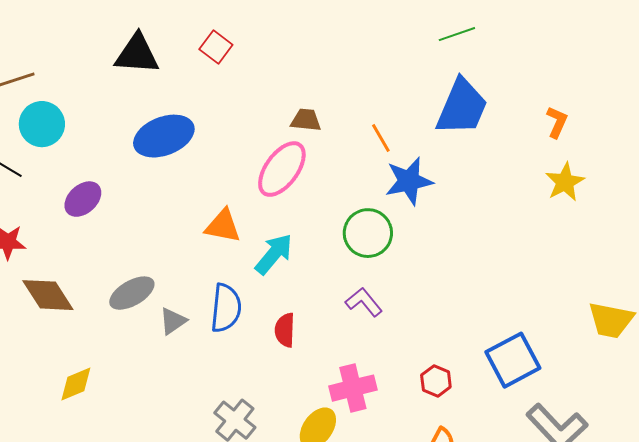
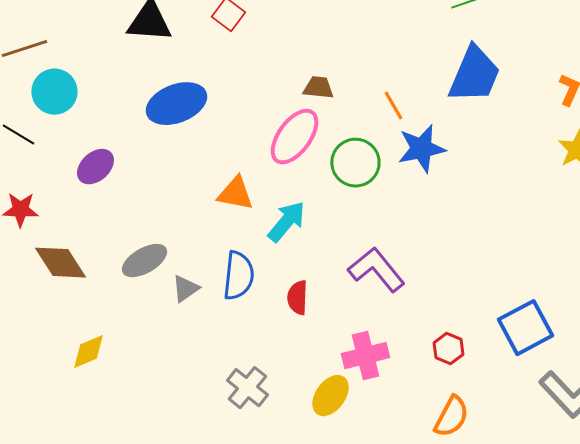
green circle: (368, 233) -> (355, 163), moved
purple L-shape: (364, 302) -> (376, 270), size x1.5

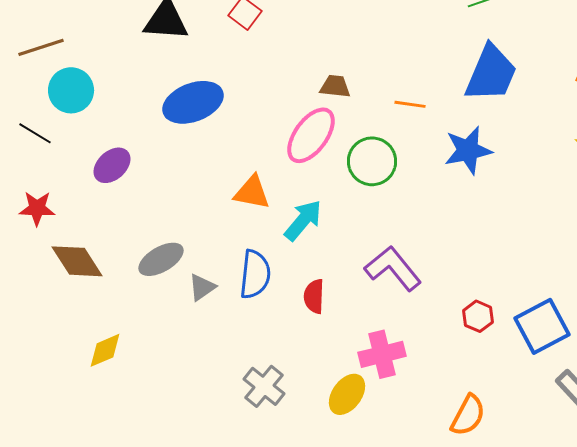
orange line: (393, 106) -> (410, 104), turned -52
blue star: (421, 149) -> (468, 150), moved
red hexagon: (448, 349) -> (478, 316), moved

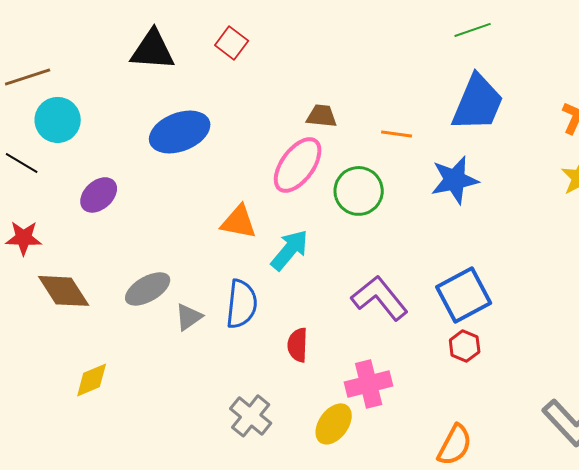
red semicircle: (314, 296) -> (298, 345), moved
blue square: (542, 326) -> (464, 295), moved

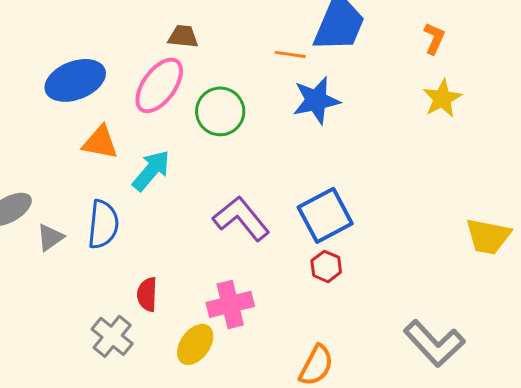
blue ellipse: (180, 132) -> (75, 80), moved
orange line: (397, 134) -> (290, 54), moved
red semicircle: (298, 345) -> (147, 294), moved

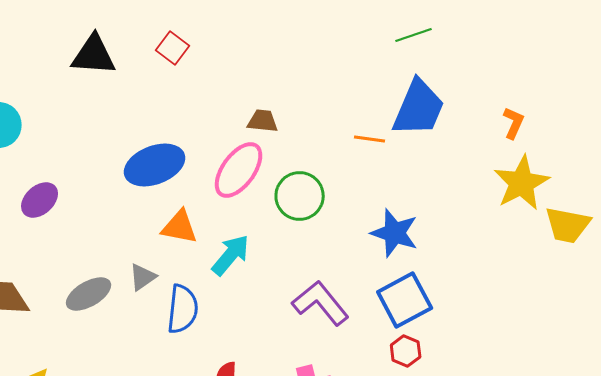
yellow star: (442, 98) -> (522, 183), size x1.4
blue star: (316, 100) -> (395, 233), moved, turned 30
yellow trapezoid: (488, 236) -> (568, 225), moved
gray triangle: (50, 237) -> (143, 277), moved

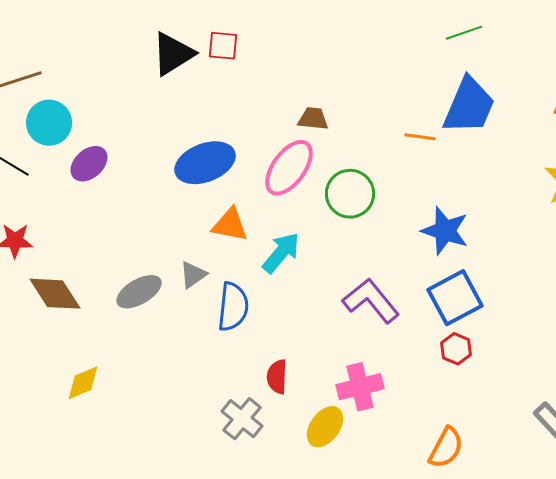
red square: (173, 48) -> (223, 46), turned -32
black triangle: (94, 55) -> (173, 54), moved, turned -36
purple ellipse: (40, 200) -> (89, 164), moved

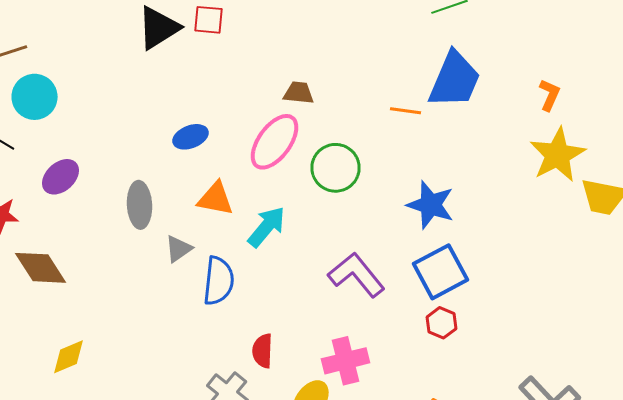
blue ellipse: (205, 163) -> (190, 137), size x0.6
purple ellipse: (89, 164) -> (60, 177), moved
gray ellipse: (139, 292) -> (140, 205), moved, turned -63

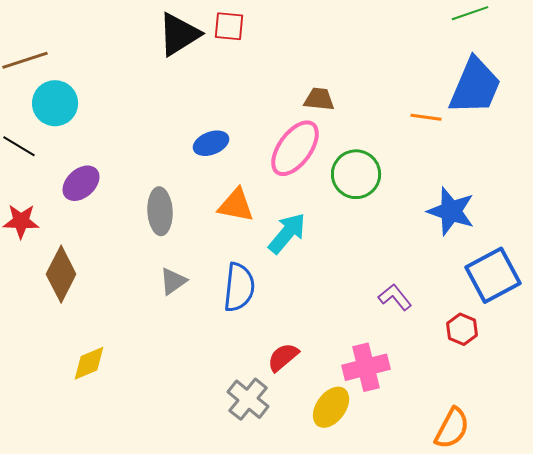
gray triangle: (178, 249) -> (173, 281), moved
brown diamond: (40, 268) -> (61, 274), turned 60
blue square: (440, 272) -> (493, 275), moved
purple L-shape: (356, 275) -> (395, 297), moved, size x0.6
red semicircle: (262, 351) -> (283, 357), turned 48

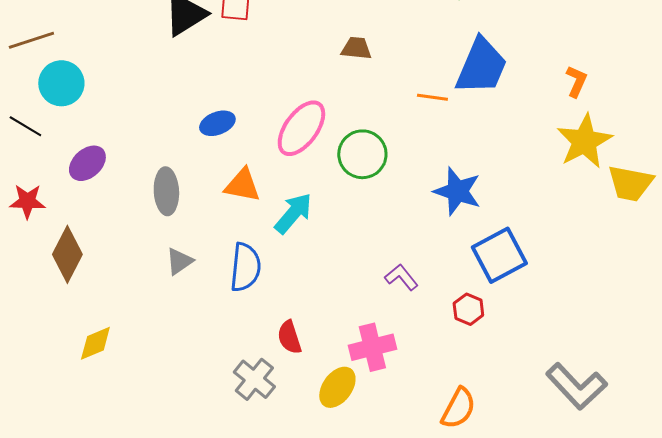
brown trapezoid: (319, 99) -> (356, 48), moved
red semicircle: (283, 357) -> (289, 337), turned -68

